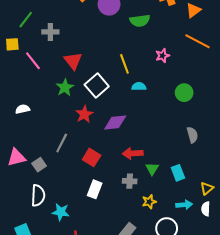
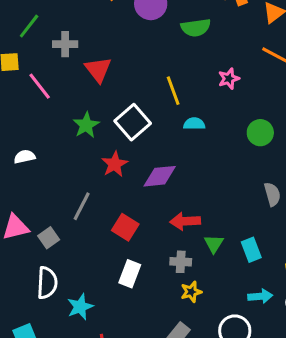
red triangle: (73, 61) -> (98, 70), moved
yellow star: (149, 202) -> (191, 292), moved
cyan star: (61, 212) -> (80, 307), turned -30

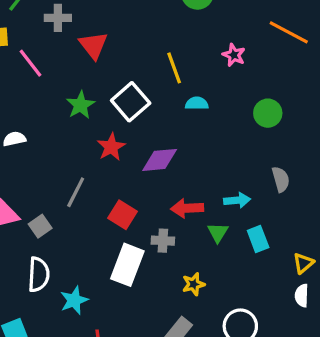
pink star: (229, 79) -> (234, 55), turned -30
gray cross: (181, 262) -> (163, 241), moved
white rectangle: (130, 274) -> (127, 265), size x1.4
cyan arrow: (260, 296) -> (237, 200), moved

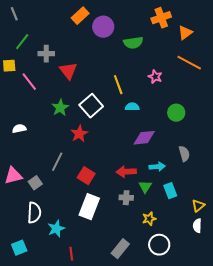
purple diamond: (160, 160) -> (144, 138), moved
gray cross: (163, 241) -> (126, 198), moved
yellow star: (194, 284) -> (149, 219), moved

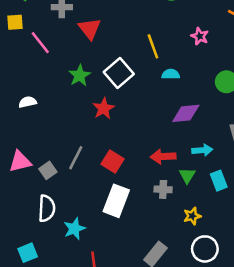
gray line: (57, 162) -> (76, 158), moved

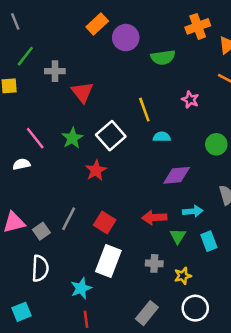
pink line: (40, 43) -> (35, 138), moved
gray cross: (163, 189) -> (154, 263), moved
cyan star: (74, 229) -> (81, 288), moved

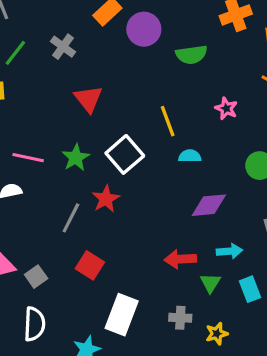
gray cross: (55, 71) -> (63, 47), moved, turned 36
pink line: (35, 138) -> (28, 158), turned -40
gray line: (69, 219) -> (71, 218), moved
red square: (105, 222) -> (90, 265), moved

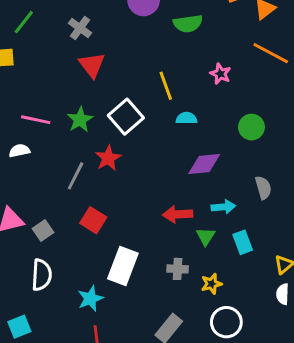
gray cross: (63, 47) -> (80, 28), moved

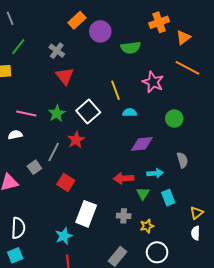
pink star: (220, 74) -> (153, 82), size x1.5
gray square: (43, 231) -> (34, 167), moved
white semicircle: (42, 275) -> (18, 228), moved

